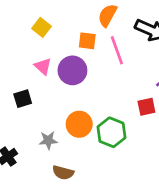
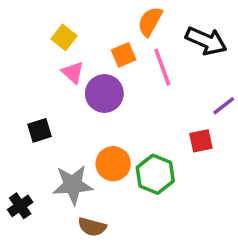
orange square: (87, 41) -> (124, 55), turned -30
pink triangle: (43, 66) -> (73, 72), moved
gray star: (48, 140) -> (73, 185), size x1.6

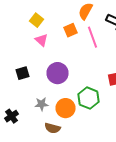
purple circle: (104, 93) -> (58, 73), moved
orange circle: (113, 164) -> (66, 108), moved
gray star: (73, 185) -> (42, 104), size x0.6

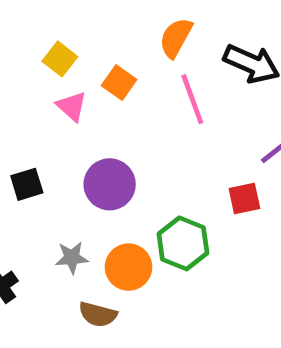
orange square: (70, 30) -> (119, 83), moved, turned -32

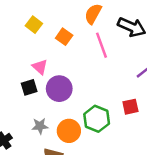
pink triangle: (72, 106) -> (40, 67), moved
black square: (27, 184) -> (29, 87), moved
red square: (244, 199) -> (130, 107), moved

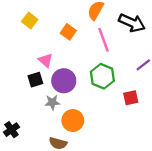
yellow square: (34, 25) -> (30, 21), moved
green hexagon: (97, 119) -> (102, 76), moved
gray star: (40, 126) -> (52, 102), moved

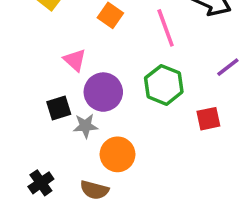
black square: (35, 80) -> (59, 108), moved
black cross: (11, 130) -> (41, 183), moved

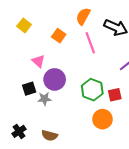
green hexagon: (164, 85) -> (92, 90), moved
orange circle: (118, 154) -> (102, 119), moved

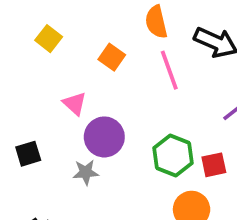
orange semicircle: (83, 16) -> (156, 22), turned -42
black square: (29, 89) -> (28, 154), moved

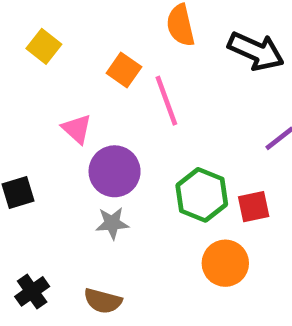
pink line: (169, 70) -> (166, 101), moved
gray star: (86, 172) -> (112, 223), moved

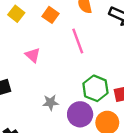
orange square: (124, 70) -> (50, 15), moved
purple circle: (115, 171) -> (80, 114), moved

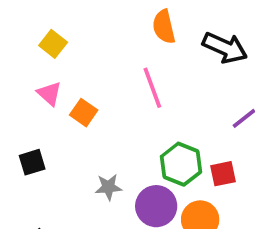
orange square: (50, 15) -> (84, 113), moved
pink triangle: (33, 55) -> (49, 93), moved

